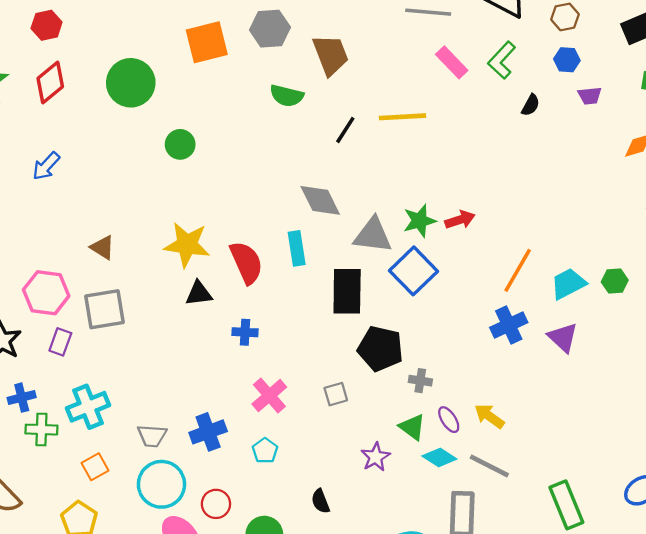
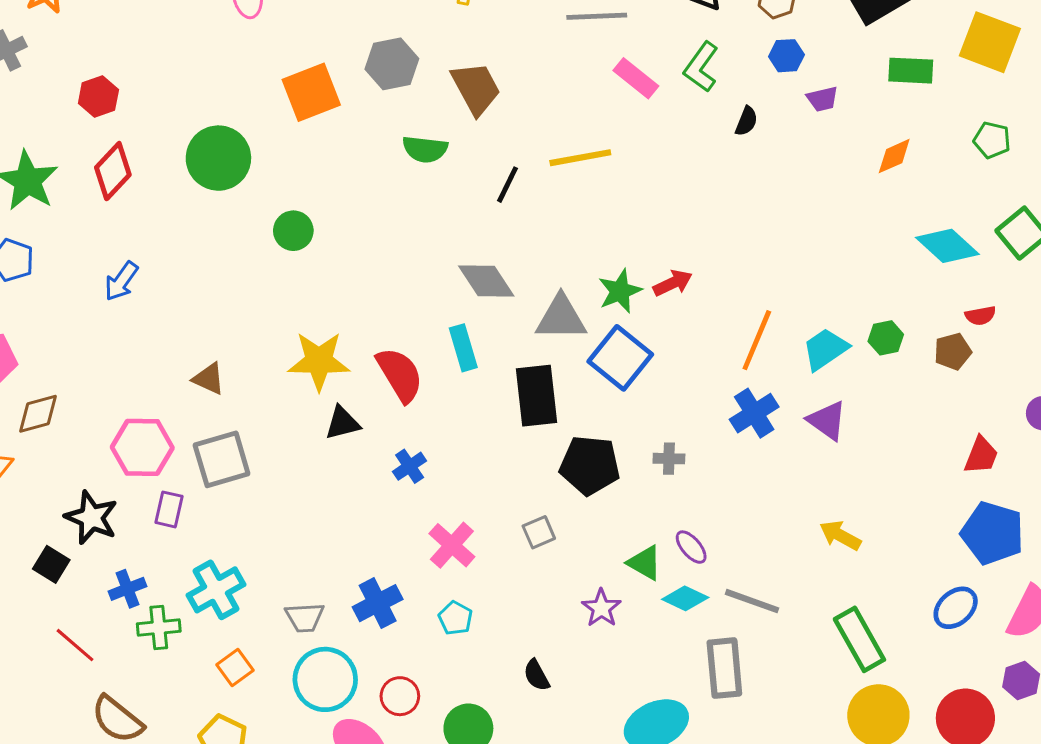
blue cross: (245, 332) -> (410, 466), turned -30
gray cross: (420, 381) -> (669, 459), moved
yellow arrow: (489, 416) -> (840, 535), moved

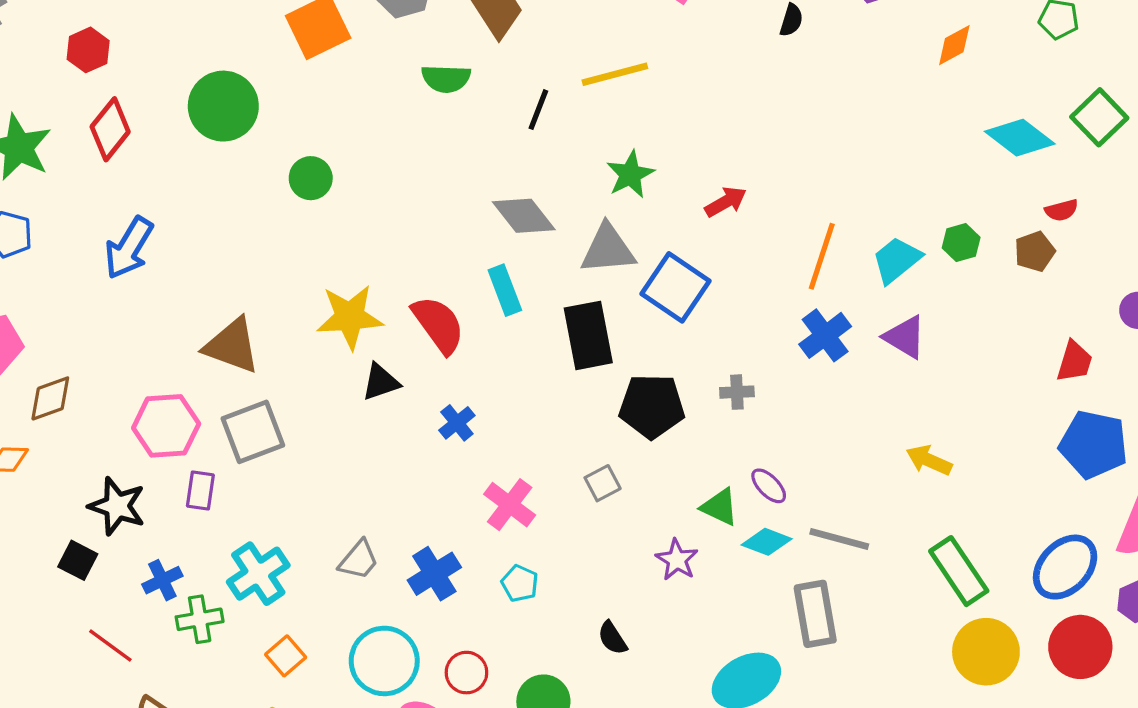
blue arrow: (121, 281) -> (129, 248), size x1.4
green star: (620, 291) -> (630, 174), moved
brown triangle: (209, 379) -> (232, 346), size x1.6
blue ellipse: (956, 608) -> (1065, 567), moved, size x1.4
gray trapezoid: (305, 617) -> (359, 560), moved, turned -42

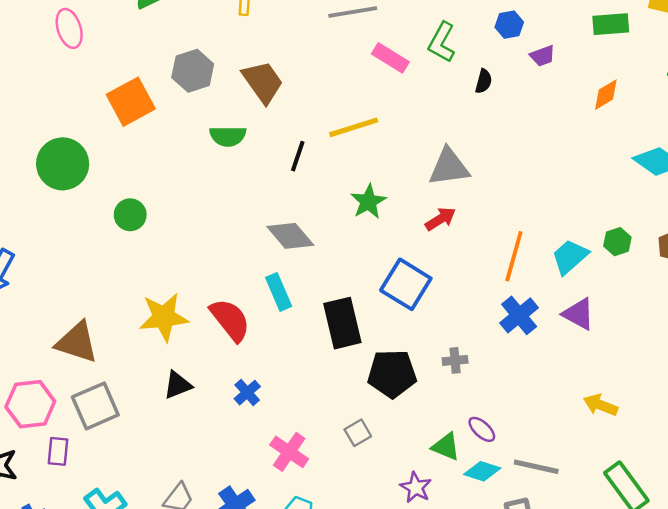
gray triangle: (608, 249) -> (449, 167), moved
black triangle: (381, 382) -> (178, 385), moved

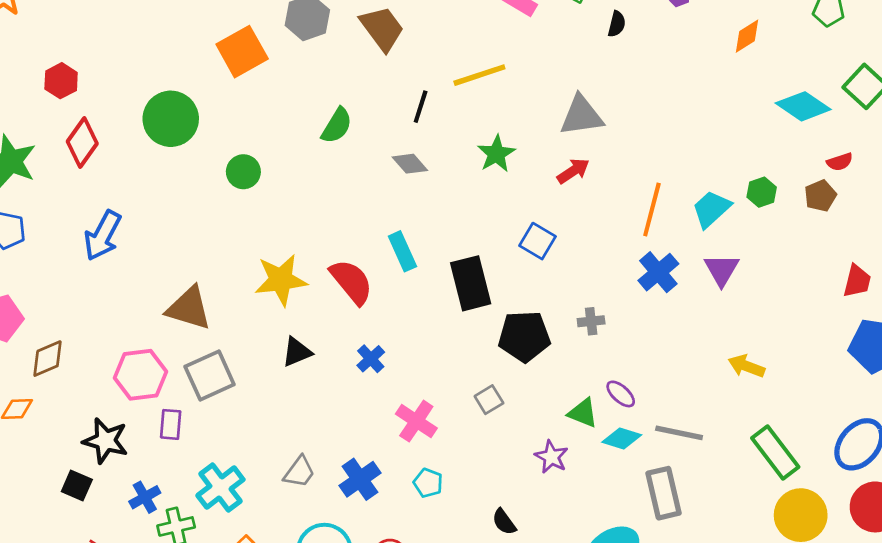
green semicircle: (228, 136) -> (337, 126), moved, turned -57
gray diamond: (290, 236) -> (410, 164), moved, size x0.7
blue square: (406, 284) -> (538, 241), size x0.7
purple triangle: (579, 314) -> (722, 270), turned 33

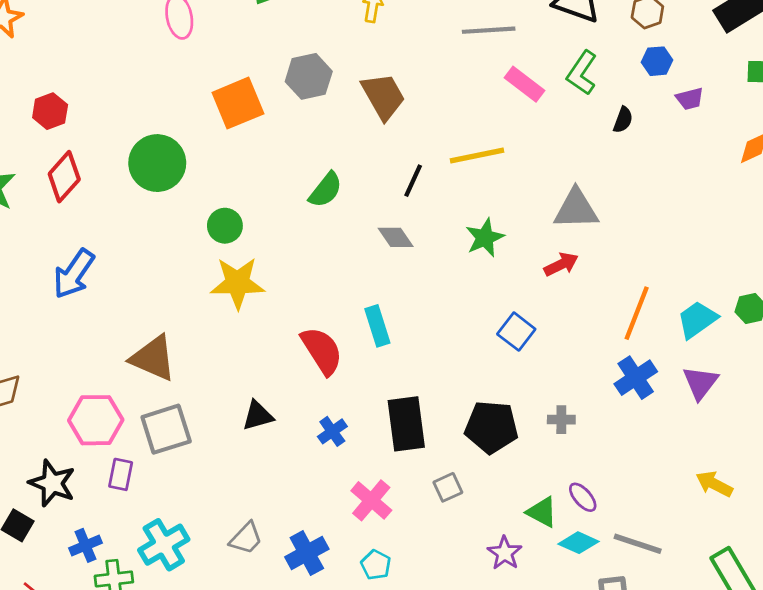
yellow star: (281, 280) -> (238, 283), moved
black rectangle: (471, 283) -> (406, 424), moved

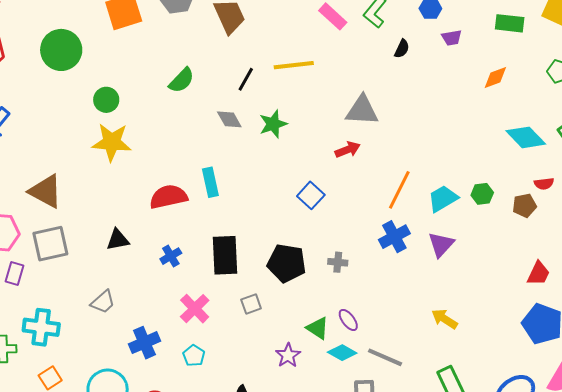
green star: (485, 238) -> (273, 124), moved
red semicircle: (322, 351) -> (168, 197), turned -75
gray trapezoid: (246, 538) -> (103, 302), moved
cyan cross: (164, 545) -> (41, 327), turned 33

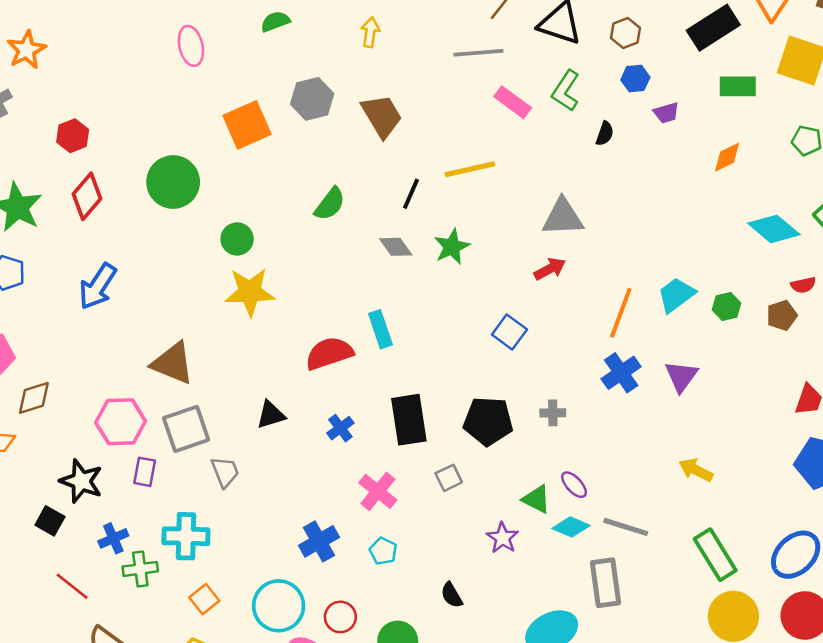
cyan trapezoid: (443, 199) -> (676, 295), moved
gray trapezoid: (103, 302) -> (225, 472), moved, turned -64

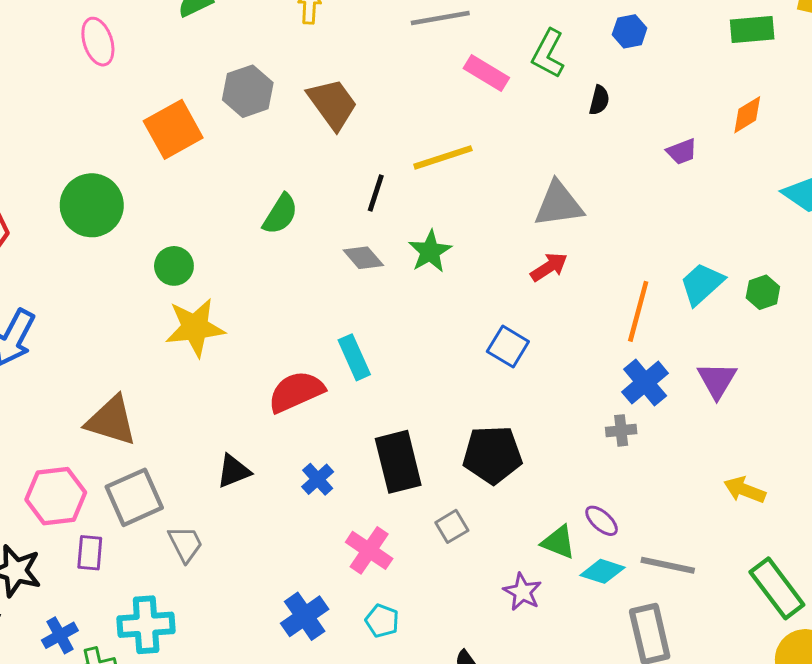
purple trapezoid: (666, 113) -> (682, 152), moved
gray cross: (553, 413) -> (621, 430), moved

